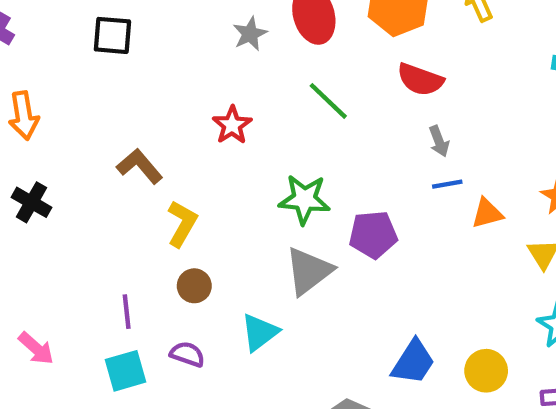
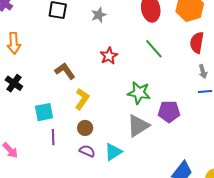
gray star: (250, 34) -> (99, 15), moved
red semicircle: (420, 80) -> (197, 43), turned 75
purple semicircle: (187, 354) -> (87, 151), moved
cyan square: (126, 371) -> (44, 112), moved

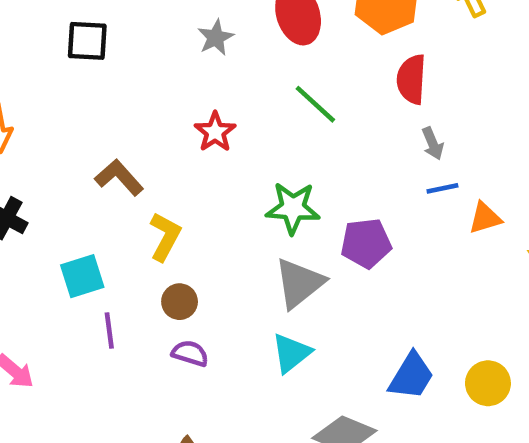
gray star: (99, 15) -> (216, 38), moved
cyan triangle: (113, 152) -> (291, 353), moved

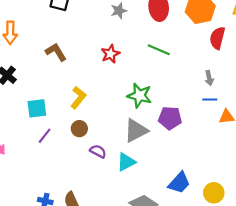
red semicircle: (411, 79) -> (217, 38), moved
green line: (315, 104) -> (159, 50), turned -30
brown L-shape: (119, 178) -> (56, 52), moved
purple line: (109, 330) -> (45, 136), turned 35
purple semicircle: (190, 353) -> (98, 151), moved

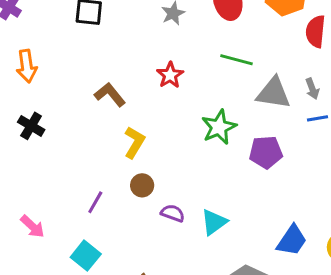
brown L-shape: (56, 52) -> (110, 95), moved
green star: (139, 95) -> (219, 127), turned -30
cyan square: (37, 108) -> (86, 256), moved, turned -36
gray triangle: (136, 131) -> (274, 93), moved, turned 45

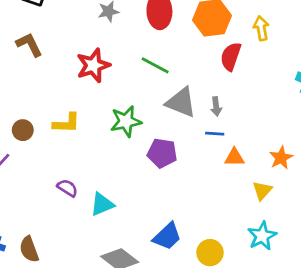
red star: (170, 75) -> (93, 65), size x1.4
brown L-shape: (110, 95) -> (29, 45), moved
yellow L-shape: (134, 142) -> (66, 123), moved, turned 48
brown circle: (142, 185) -> (23, 130), moved

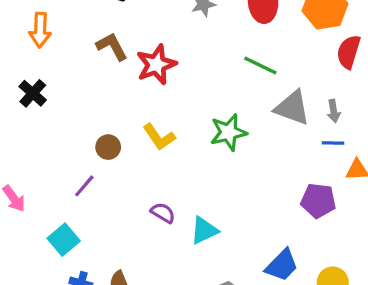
red star: (93, 65) -> (156, 65), moved
yellow L-shape: (66, 123) -> (159, 137), turned 56
purple pentagon: (162, 153) -> (318, 201), moved

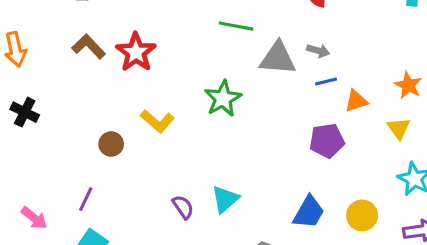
gray arrow: (334, 111) -> (318, 51), turned -50
purple line: (84, 186) -> (86, 199), moved
purple semicircle: (163, 213) -> (183, 207), moved, turned 40

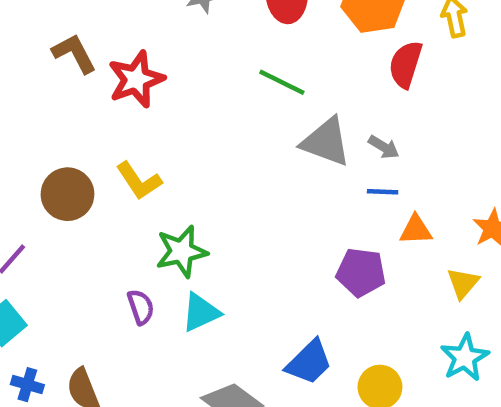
green star: (223, 99) -> (182, 251), moved
brown circle: (111, 144) -> (68, 194), size x1.5

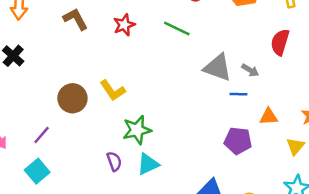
red semicircle: (406, 64) -> (280, 42), moved
red star: (136, 79) -> (124, 25), moved, size x0.7
green line: (282, 82) -> (177, 29), moved
blue line: (383, 192) -> (238, 94), moved

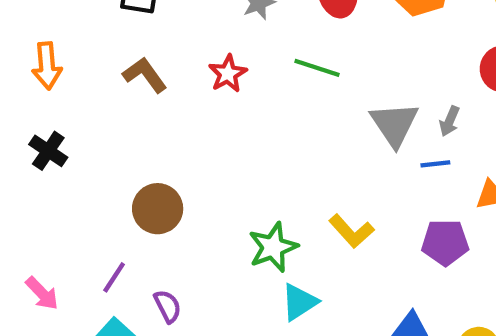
gray triangle: (218, 68) -> (394, 124), turned 44
gray arrow: (250, 70) -> (450, 121), turned 90
yellow L-shape: (113, 90) -> (351, 231), moved
purple semicircle: (114, 161) -> (168, 306), moved

